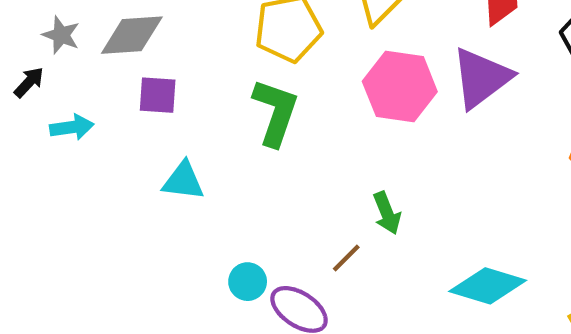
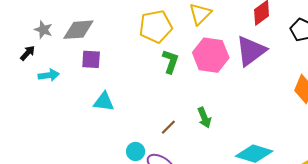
green L-shape: (275, 112) -> (170, 61), moved, size x0.7
brown line: (346, 258) -> (168, 127), moved

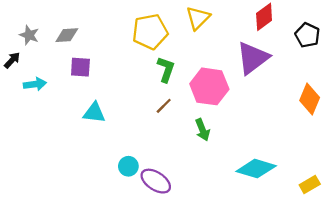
gray diamond: (78, 30) -> (67, 35), size x0.7
pink hexagon: (211, 55) -> (209, 86), moved
brown line: (168, 127) -> (164, 106), moved

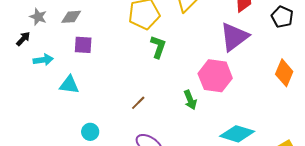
pink hexagon: (209, 86) -> (215, 76), moved
brown line: (164, 106) -> (138, 103), moved
cyan triangle: (94, 113) -> (69, 85), moved
cyan circle: (128, 166) -> (90, 132), moved

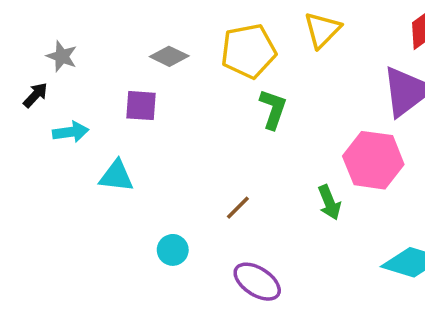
gray diamond: (71, 17) -> (169, 56), moved, turned 30
cyan circle: (90, 132) -> (173, 250), moved

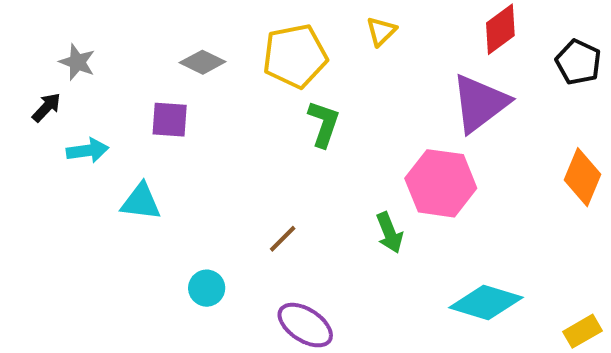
yellow triangle: (322, 30) -> (381, 31), size x0.7

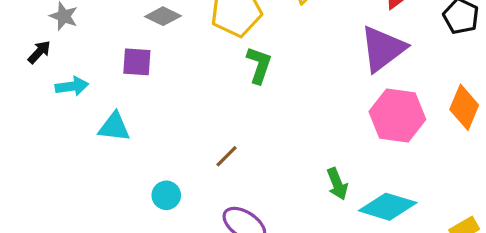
pink hexagon: (441, 183) -> (397, 116), moved
green arrow: (389, 233) -> (337, 184), moved

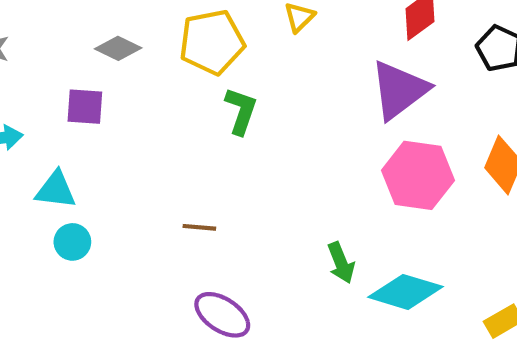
brown line: (226, 156) -> (199, 227), turned 50
cyan circle: (166, 195) -> (72, 242), moved

